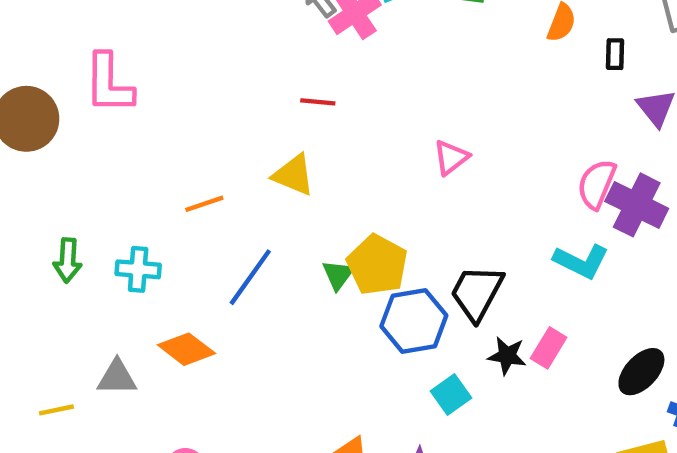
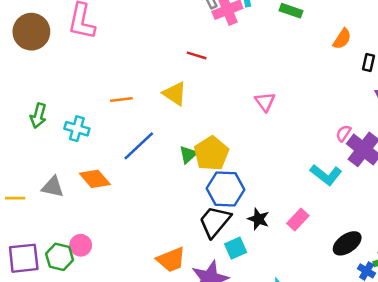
pink triangle: (451, 157) -> (265, 102), turned -40
pink semicircle: (597, 184) -> (343, 133), size x0.6
black trapezoid: (477, 293) -> (215, 222), moved
black star: (507, 356) -> (258, 219), moved
cyan square: (451, 394) -> (236, 248), moved

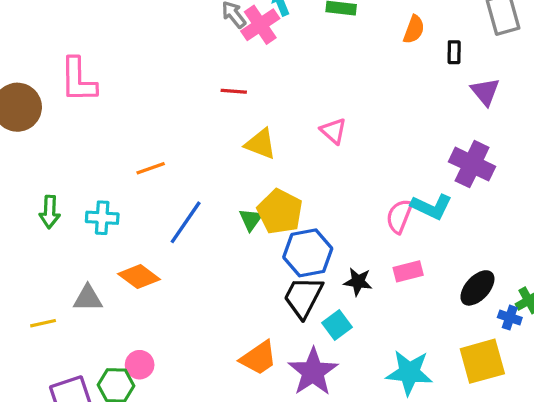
yellow triangle: (175, 94) -> (261, 144), moved
pink semicircle: (343, 133) -> (399, 216), moved, size x1.5
pink rectangle: (298, 219) -> (408, 271), turned 45

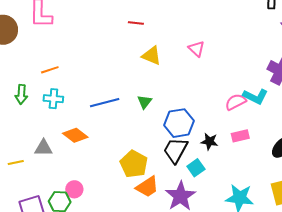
orange line: (151, 168) -> (50, 70), moved
yellow pentagon: (280, 212) -> (134, 164), moved
pink semicircle: (399, 216) -> (236, 102), turned 40
blue line: (186, 222) -> (105, 103), turned 40

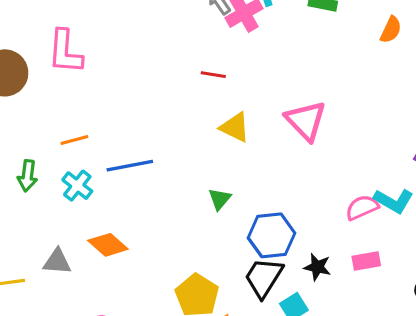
pink triangle: (196, 49) -> (306, 121), size x1.6
cyan cross: (53, 99) -> (77, 186), turned 30
blue line: (105, 103) -> (130, 166), moved

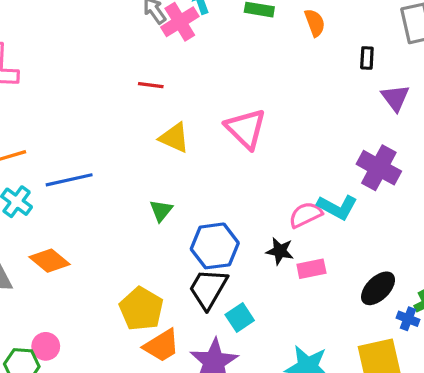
orange semicircle: (391, 30) -> (315, 23), moved, turned -44
black star: (317, 267) -> (280, 251), moved

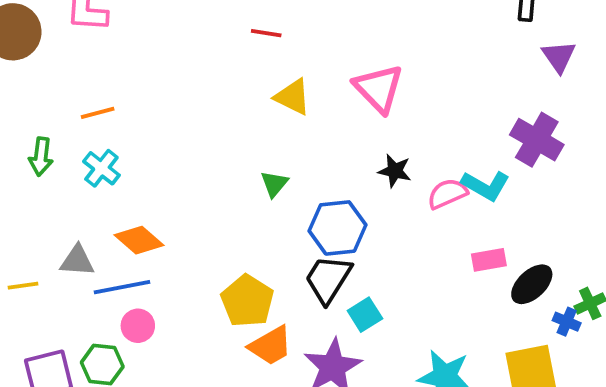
blue line: (69, 180) -> (122, 287), moved
black star: (280, 251) -> (395, 171), moved
pink rectangle: (311, 269) -> (489, 260), moved
pink circle: (46, 346) -> (138, 326), moved

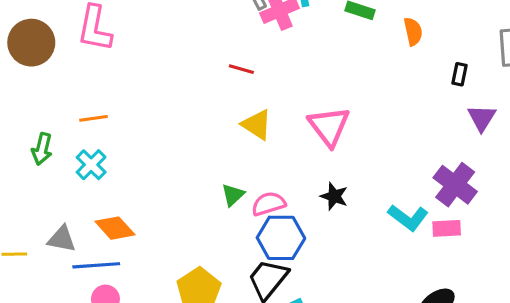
pink semicircle: (447, 194) -> (269, 204), moved
pink rectangle: (489, 260) -> (447, 228), moved

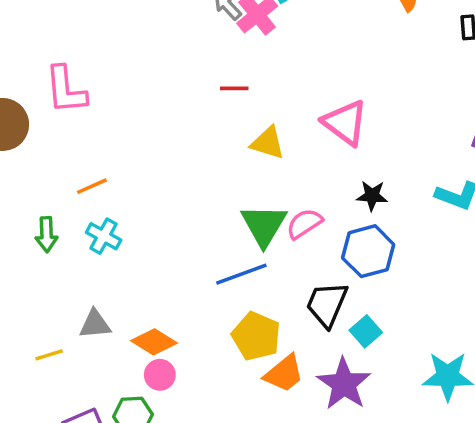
green triangle: (233, 195) -> (264, 225), size x1.8
orange diamond: (115, 228) -> (154, 342), moved
blue hexagon: (281, 238) -> (368, 251), moved
blue line: (96, 265) -> (241, 274), moved

